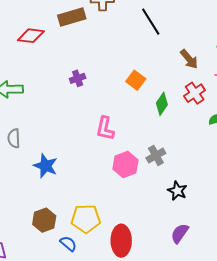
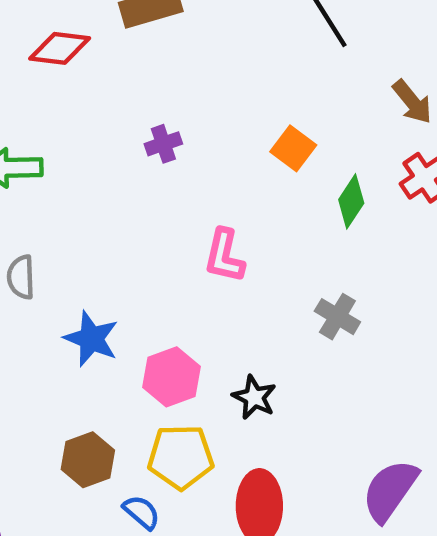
gray cross: (156, 156) -> (337, 317), turned -30
pink hexagon: (125, 165) -> (172, 377), moved
black star: (177, 191) -> (254, 397), moved
purple semicircle: (180, 233) -> (390, 490), size x1.4

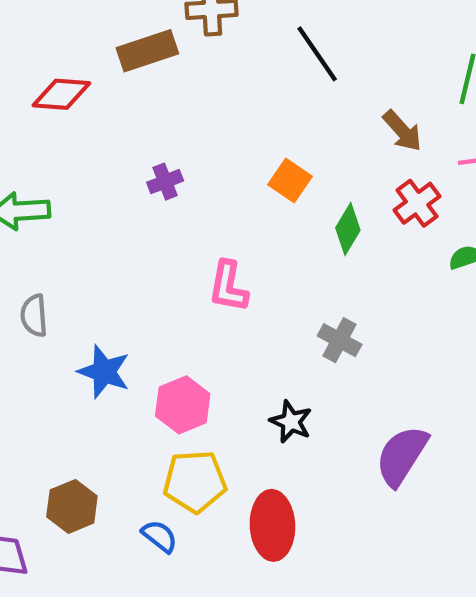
black star: (254, 397) -> (291, 422), moved
brown hexagon: (88, 460) -> (72, 506), moved
purple semicircle: (390, 490) -> (402, 456), moved

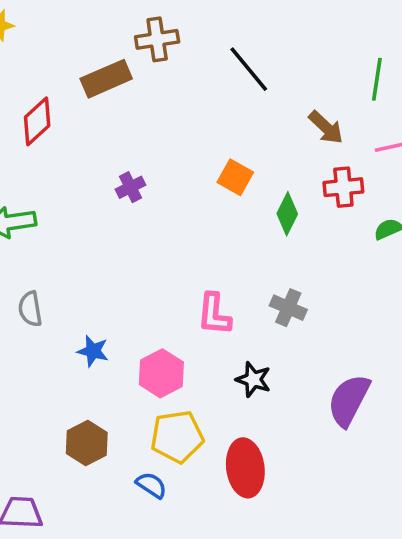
red diamond: (61, 94) -> (37, 121), turned -42
red cross: (417, 203) -> (343, 187), turned 36
pink L-shape: (228, 287) -> (214, 314), moved
blue star: (104, 372) -> (93, 351), size x0.7
brown hexagon: (72, 506) -> (87, 443), moved

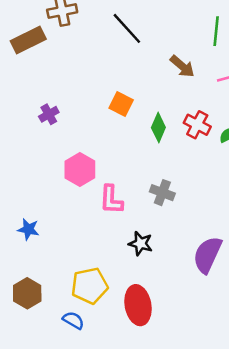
red cross: (343, 187) -> (197, 125), moved, turned 36
pink hexagon: (161, 373) -> (80, 170), moved

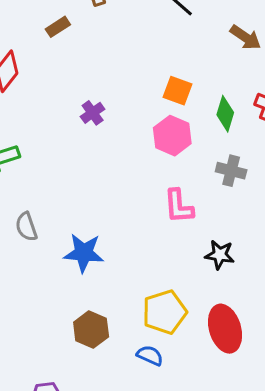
brown rectangle: (28, 40) -> (58, 27), size x0.6
pink hexagon: (80, 170) -> (172, 136), moved
gray cross: (162, 193) -> (231, 171), moved
blue star: (28, 229) -> (84, 253), size x1.5

